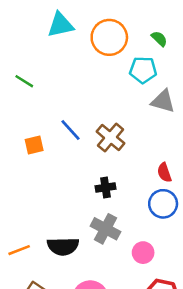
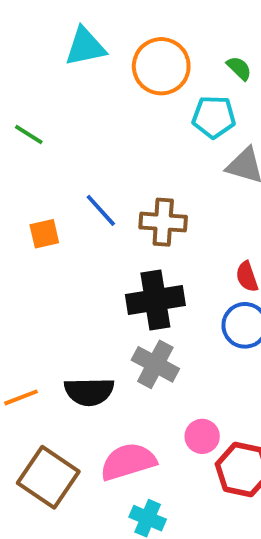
brown cross: (111, 137) -> (163, 222), turned -36
black cross: (106, 188) -> (155, 300), size x1.8
pink circle: (143, 253) -> (202, 436), moved

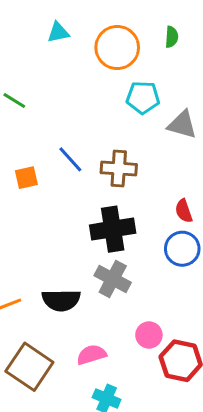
cyan triangle: (85, 47) -> (58, 32), size x0.7
green semicircle: (239, 68) -> (172, 37), moved, turned 50
cyan pentagon: (214, 117) -> (143, 97), moved
pink semicircle: (128, 462) -> (91, 355), size x0.7

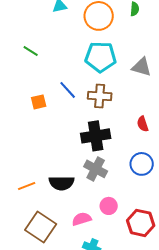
cyan pentagon: (143, 97) -> (101, 57), moved, size x1.4
blue circle: (182, 249) -> (142, 164), moved
pink circle: (149, 335) -> (109, 206), moved

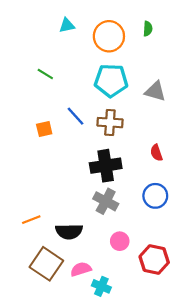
green line: (31, 51) -> (45, 74), moved
black semicircle: (62, 183) -> (69, 231), moved
pink semicircle: (82, 219) -> (81, 269), moved

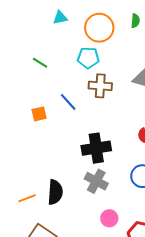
cyan pentagon: (111, 80) -> (88, 58), moved, size x0.7
brown cross: (110, 123) -> (100, 86), moved
black semicircle: (69, 231) -> (55, 192), moved, turned -85

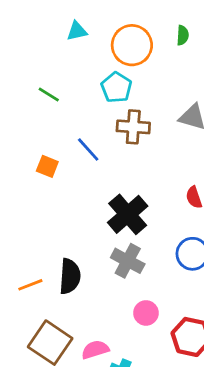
cyan pentagon: (88, 58) -> (116, 87), turned 30
orange square: (39, 114) -> (47, 166), turned 35
black cross: (96, 148) -> (128, 214), turned -32

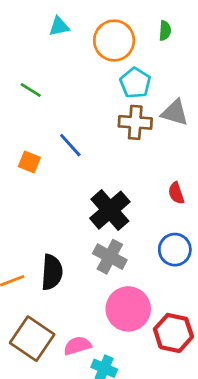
cyan pentagon: (116, 87) -> (135, 83), moved
brown cross: (133, 127) -> (135, 122), moved
pink circle: (146, 313) -> (128, 309), size x1.8

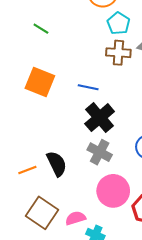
blue line: (70, 145) -> (88, 87), moved, turned -36
orange square: (29, 162) -> (40, 82), size x1.8
black semicircle: (52, 272) -> (57, 164), turned -30

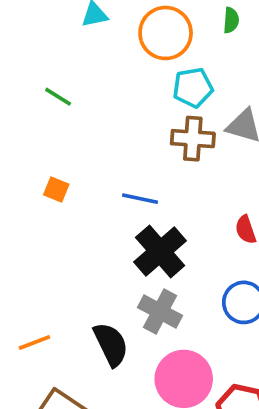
cyan pentagon: (118, 23) -> (193, 88), turned 30
orange square: (40, 82) -> (56, 190), size x0.5
black semicircle: (57, 164) -> (111, 344), moved

